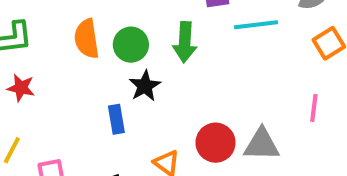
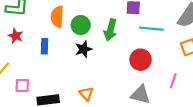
blue rectangle: (116, 119) -> (44, 46), moved
red circle: (216, 143) -> (141, 60), moved

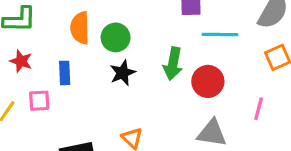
green arrow: (110, 30) -> (173, 64), moved
pink square: (22, 85) -> (39, 101), moved

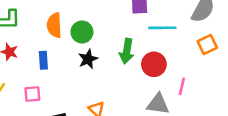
pink square: (39, 101) -> (32, 94), moved
pink line: (259, 109) -> (182, 86), moved

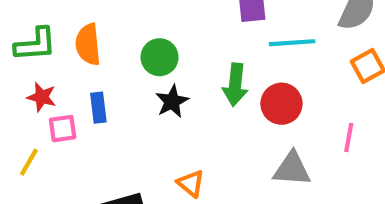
orange semicircle: (54, 25) -> (88, 44), moved
pink line: (182, 86) -> (349, 137), moved
pink square: (32, 94) -> (63, 129), moved

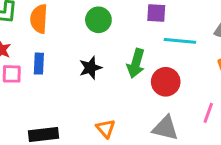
green circle: (160, 57) -> (98, 20), moved
orange triangle: (191, 184) -> (106, 128), moved

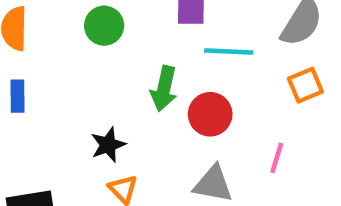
black star: (90, 68) -> (108, 145), moved

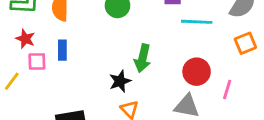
green arrow: (164, 89) -> (143, 58), moved
red circle: (210, 114) -> (197, 72), moved

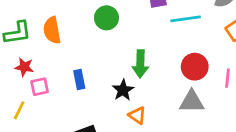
blue rectangle: (62, 50) -> (79, 80), moved

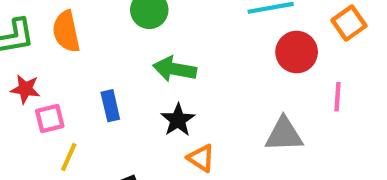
green arrow: (140, 64) -> (175, 69), moved, turned 100
red circle: (195, 67) -> (297, 52), moved
yellow line: (19, 110) -> (69, 157), moved

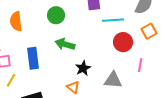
blue rectangle: (110, 106) -> (33, 58), size x1.5
black star: (178, 120) -> (83, 68), moved

